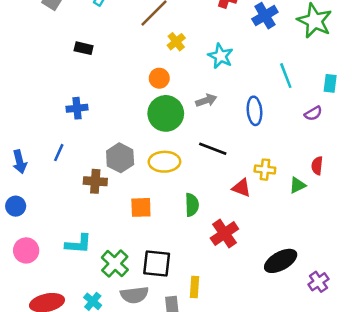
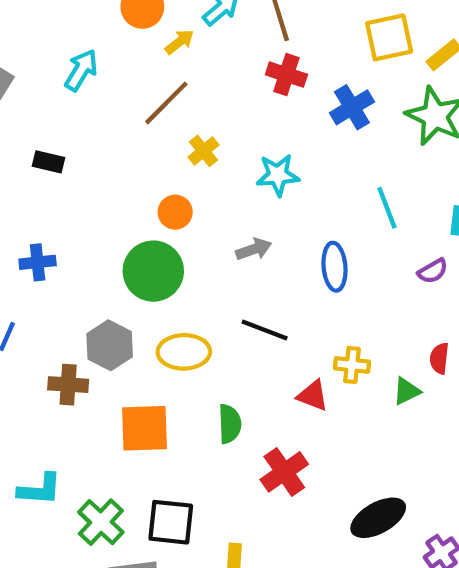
cyan star: (221, 56) -> (278, 175), turned -30
green circle: (166, 113) -> (153, 271), moved
orange square: (141, 207) -> (145, 428), size x1.4

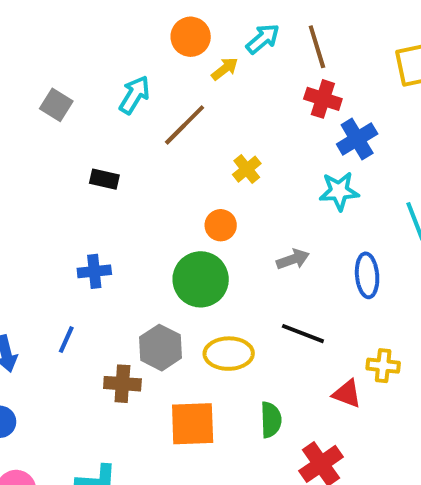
brown line: (166, 103) -> (185, 125), moved
blue cross: (352, 107) -> (357, 139), moved
cyan star: (278, 175) -> (339, 191), moved

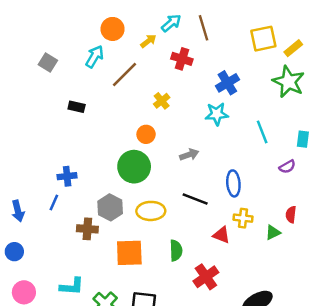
orange circle: (191, 37) -> (113, 29), moved
red cross: (323, 99) -> (182, 59), moved
blue cross: (94, 271) -> (67, 176), moved
blue ellipse: (367, 275) -> (233, 183), moved

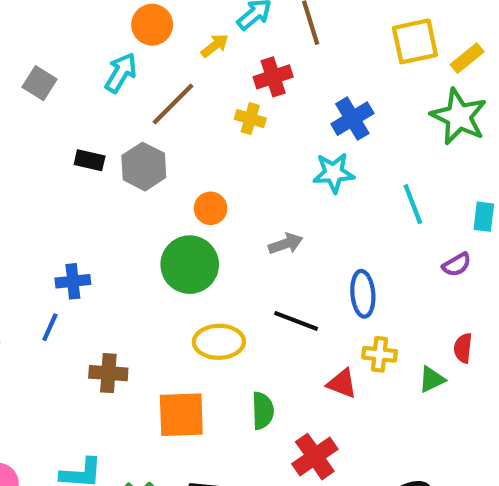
red cross: (182, 59) -> (273, 77), turned -36
yellow cross: (162, 101) -> (250, 119), moved, turned -35
gray hexagon: (110, 207) -> (144, 167), moved

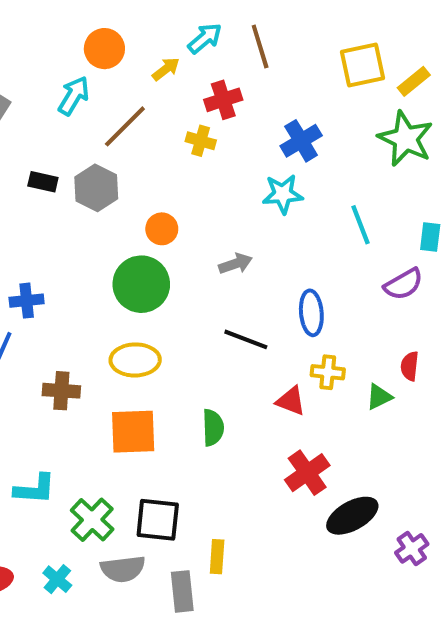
purple semicircle: (457, 265) -> (404, 284), size x1.4
yellow ellipse: (219, 342) -> (135, 360), moved
red cross: (315, 457) -> (307, 473), moved

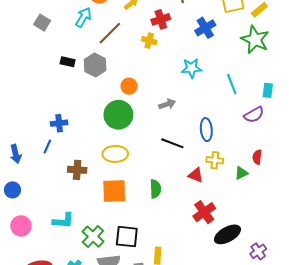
blue cross: (301, 141) -> (205, 28), moved

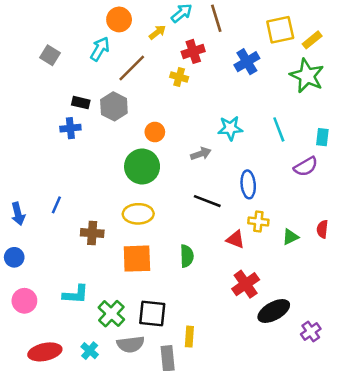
cyan star: (191, 68) -> (230, 128), moved
blue cross: (59, 123) -> (70, 128), moved
red semicircle: (257, 157) -> (322, 229), moved

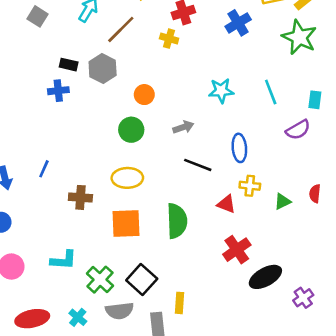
gray arrow: (201, 154) -> (183, 127), moved
green circle: (142, 167) -> (131, 130), size x0.7
green semicircle: (187, 256) -> (177, 221), size x1.5
black square: (152, 314) -> (142, 280), turned 36

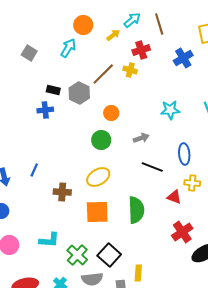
brown line: (121, 29) -> (103, 74), moved
yellow ellipse: (127, 178) -> (98, 177), turned -30

